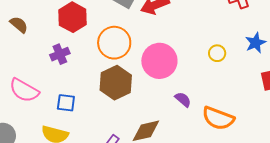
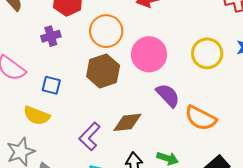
yellow circle: (217, 53) -> (207, 53), size x1.8
purple semicircle: (183, 99) -> (168, 95), size x1.5

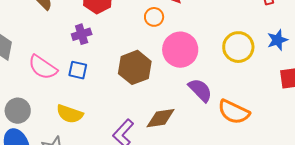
orange circle: (106, 31) -> (154, 17), moved, size x0.6
blue square: (51, 85) -> (78, 70), moved

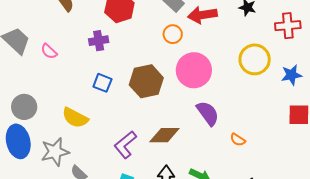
yellow circle: (238, 47) -> (255, 59), moved
pink semicircle: (43, 67) -> (49, 51), moved, size x0.6
blue square: (78, 70) -> (102, 83), moved
orange semicircle: (234, 112) -> (238, 140), size x0.5

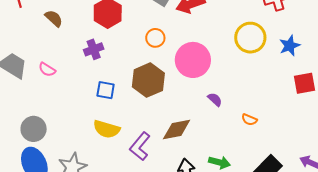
orange circle: (173, 34) -> (155, 38), moved
purple semicircle: (208, 113) -> (215, 99), size x0.6
yellow semicircle: (75, 118) -> (107, 129), moved

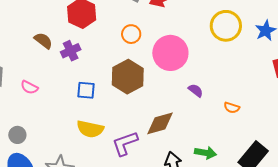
brown semicircle: (54, 18) -> (43, 41), moved
pink semicircle: (47, 70) -> (29, 87), moved
gray circle: (34, 129) -> (17, 135), size x0.7
purple L-shape: (140, 146) -> (125, 143), turned 36

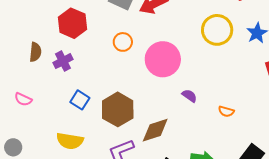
brown semicircle: (43, 41) -> (35, 52), turned 60
brown hexagon: (128, 77) -> (118, 109), moved
blue square: (86, 90) -> (80, 100), turned 30
yellow semicircle: (90, 129) -> (70, 141), moved

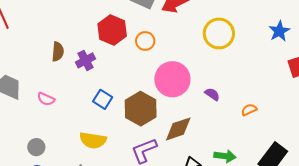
red hexagon: (72, 23) -> (112, 30), moved
yellow circle: (217, 30) -> (219, 33), moved
pink circle: (163, 59) -> (172, 79), moved
orange semicircle: (226, 111) -> (249, 110), turned 140

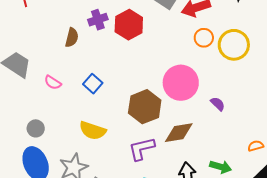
orange circle: (145, 41) -> (204, 38), moved
purple cross: (85, 60) -> (98, 20), moved
blue square: (103, 99) -> (93, 84), moved
orange semicircle: (249, 110) -> (256, 146), moved

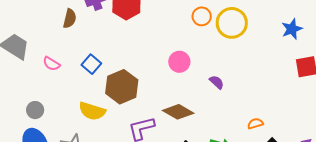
pink circle: (181, 83) -> (179, 62), size x0.6
brown hexagon: (145, 107) -> (122, 87), moved
brown diamond: (179, 133) -> (178, 112), turned 40

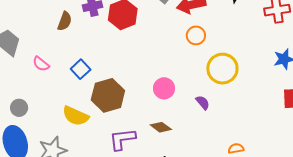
yellow circle: (232, 23) -> (222, 69), moved
pink circle: (179, 62) -> (164, 88), moved
brown diamond: (178, 112) -> (161, 127), size x0.7

